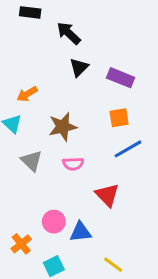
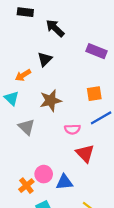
black triangle: (79, 67) -> (45, 59), moved
purple rectangle: (121, 78) -> (97, 51), moved
pink semicircle: (73, 164) -> (72, 129), moved
orange cross: (21, 244) -> (26, 186), moved

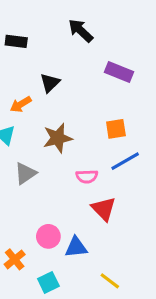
black rectangle: (25, 12) -> (16, 41), moved
black arrow: (55, 28) -> (81, 31), moved
gray triangle: (26, 127) -> (25, 173), turned 42
orange cross: (26, 186) -> (15, 259), moved

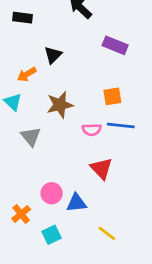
blue line: (125, 161) -> (121, 125), turned 36
gray triangle: (25, 173) -> (31, 137), turned -35
pink semicircle: (87, 176) -> (92, 130), moved

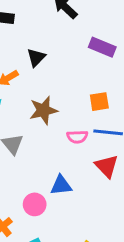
red triangle: (101, 168) -> (107, 166), moved
blue triangle: (76, 203) -> (61, 185), moved

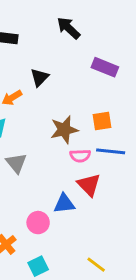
brown star: (43, 110) -> (64, 130), moved
red triangle: (107, 166) -> (89, 185), moved

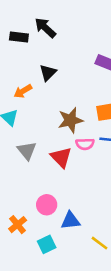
black arrow: (69, 28) -> (45, 28), moved
red triangle: (89, 185) -> (61, 157), moved
blue triangle: (64, 204) -> (70, 221), moved

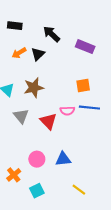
black arrow: (45, 28) -> (52, 34), moved
orange arrow: (23, 91) -> (19, 53), moved
brown star: (70, 120) -> (34, 88), moved
blue triangle: (70, 221) -> (63, 159), moved

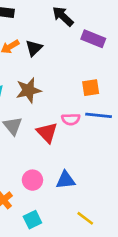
black arrow: (52, 34) -> (63, 16), moved

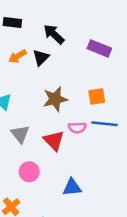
black arrow: (63, 16) -> (54, 34), moved
brown star: (29, 90) -> (55, 99), moved
pink circle: (32, 180) -> (29, 172), moved

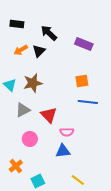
brown star: (55, 99) -> (33, 83), moved
pink semicircle: (77, 128) -> (67, 132), moved
gray triangle: (20, 134) -> (23, 110), turned 42

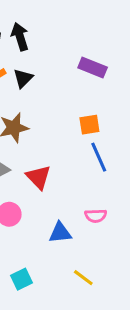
black arrow: (49, 33) -> (20, 37), moved, turned 30
blue line: (88, 102) -> (99, 157), turned 60
pink semicircle: (67, 132) -> (96, 216), moved

